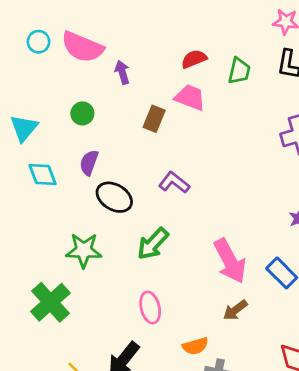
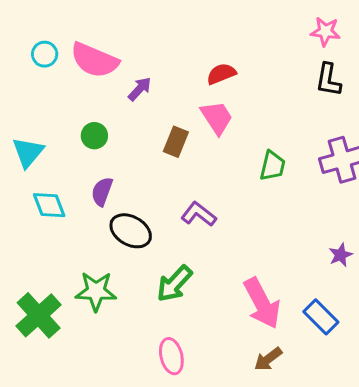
green trapezoid: (239, 71) -> (273, 166), moved
purple arrow: (122, 72) -> (140, 89), turned 60
pink trapezoid: (190, 98) -> (217, 118), turned 36
green cross: (50, 302) -> (39, 315), moved

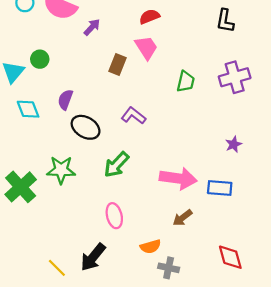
green circle: (94, 136) -> (40, 59), moved
pink arrow: (262, 303) -> (178, 178), turned -54
blue rectangle: (321, 317) -> (220, 188), turned -40

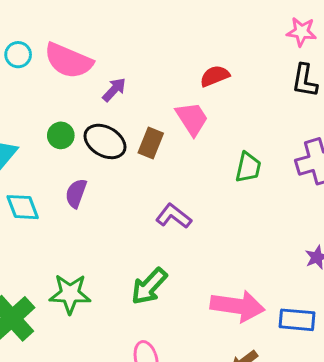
red semicircle: (149, 17) -> (215, 76), moved
green circle: (40, 59) -> (61, 135), moved
black ellipse: (86, 127) -> (105, 141), moved

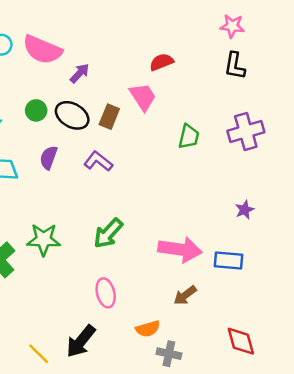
purple L-shape: (174, 216) -> (98, 161), moved

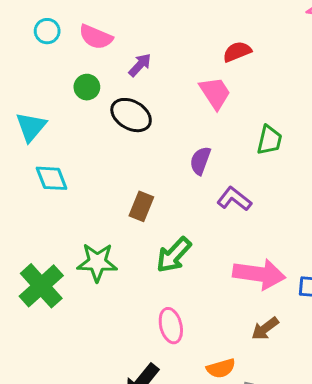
pink semicircle: (42, 50) -> (96, 37), size x0.7
green circle: (36, 110) -> (87, 87), moved
brown rectangle: (109, 117) -> (141, 206), moved
purple semicircle: (49, 158) -> (200, 161), moved
purple L-shape: (98, 161) -> (234, 199), moved

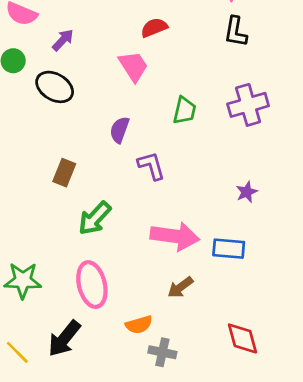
purple L-shape: (234, 199) -> (151, 166), turned 36
green star: (97, 262) -> (23, 280), moved
pink ellipse: (171, 326) -> (92, 285), size x1.4

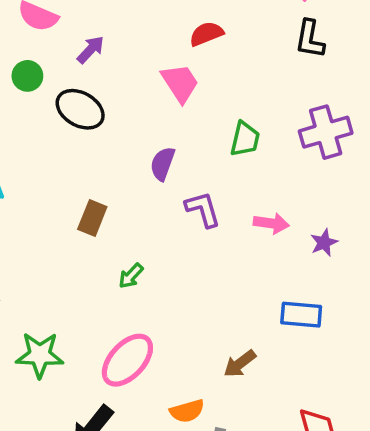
green arrow: (95, 218) -> (131, 276), size x0.6
pink arrow: (175, 236) -> (271, 223), moved, size x0.6
pink ellipse: (92, 285) -> (127, 360), turned 57

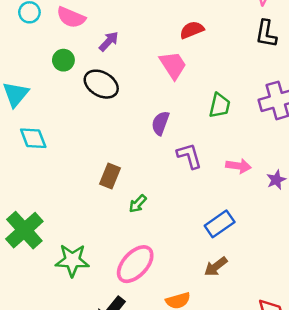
brown rectangle: (92, 218) -> (110, 176), moved
blue rectangle: (301, 315) -> (220, 224), moved, turned -40

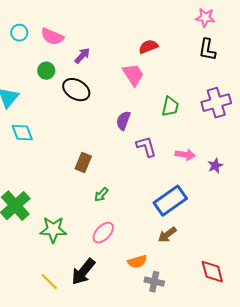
green arrow: (138, 204) -> (101, 195), moved
blue rectangle: (220, 224) -> (170, 201), size x1.4
pink ellipse: (135, 264) -> (103, 233), size x0.7

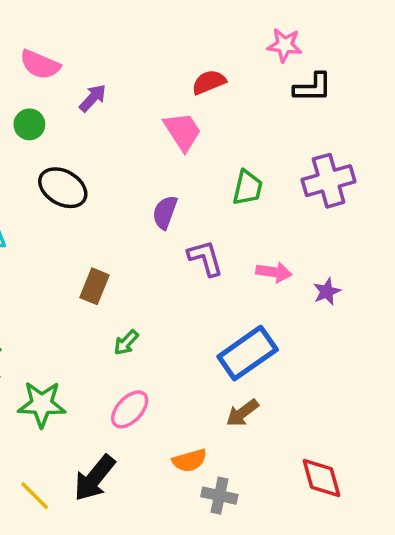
pink star: (205, 18) -> (285, 45), moved
black L-shape: (207, 50) -> (313, 87), turned -100
black ellipse: (76, 90) -> (63, 188), moved

